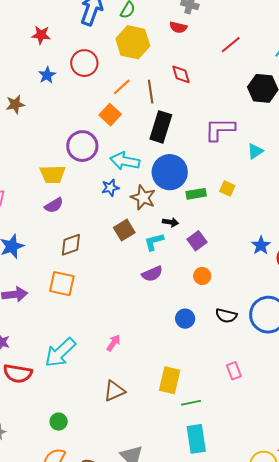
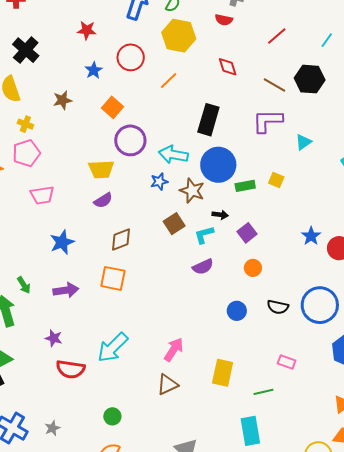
brown line: (151, 92) -> (275, 85), moved, turned -50
orange square: (110, 115) -> (112, 107), moved
pink arrow: (113, 343) -> (174, 350), moved, size x1.4
pink rectangle: (234, 371) -> (287, 362), turned -48
green line: (191, 403) -> (263, 392), moved

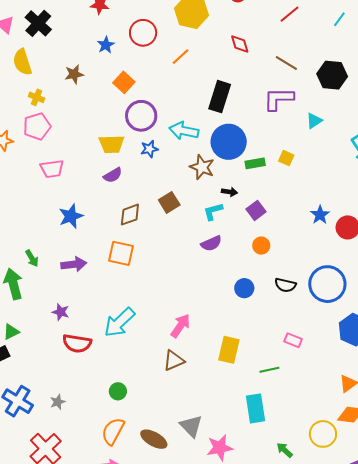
black hexagon: (310, 79) -> (332, 75), moved
blue star: (159, 182) -> (149, 149), moved
brown square: (174, 224) -> (169, 202), moved

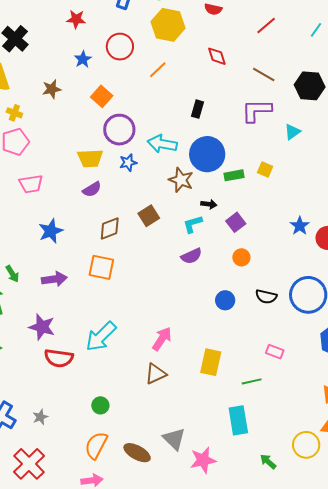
black rectangle: (220, 97) -> (197, 109), size x0.6
purple star: (61, 312) -> (42, 327), size x1.5

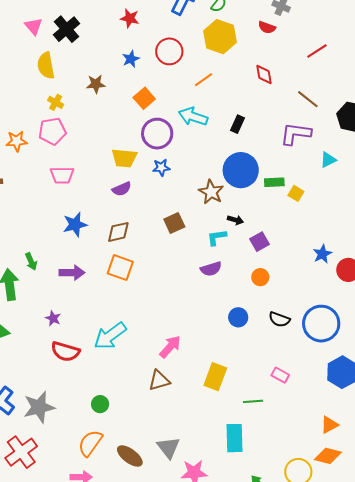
cyan arrow: (162, 144) -> (193, 117), moved
green rectangle: (234, 175) -> (274, 182), moved
brown diamond: (110, 228) -> (118, 232), moved
purple star: (42, 327) -> (53, 318), size x0.6
gray star: (40, 417) -> (39, 407), size x2.0

